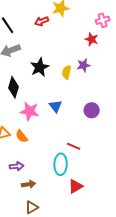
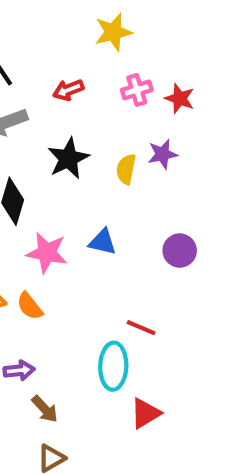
pink cross: (103, 20) -> (137, 90), moved
red arrow: (42, 21) -> (68, 90), moved
blue triangle: (56, 106) -> (103, 242), turned -40
brown arrow: (29, 184) -> (45, 409), turned 56

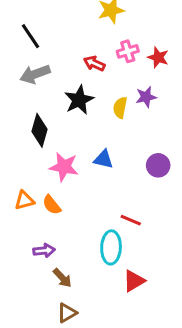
red arrow: (68, 90) -> (94, 63), moved, turned 45

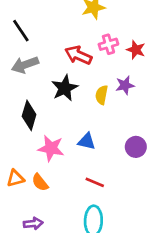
red arrow: (94, 63) -> (78, 55), size x1.4
red line: (131, 220) -> (95, 182), moved

